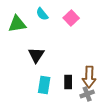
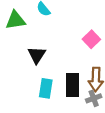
pink square: (71, 18) -> (91, 39), moved
black rectangle: (68, 82) -> (72, 85), size x1.5

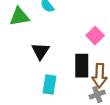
black rectangle: (72, 85) -> (82, 66), moved

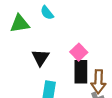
pink square: (95, 36) -> (79, 52), moved

